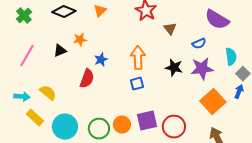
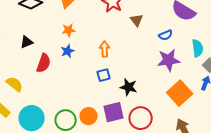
orange star: (80, 40) -> (69, 30), moved
orange arrow: (138, 58) -> (105, 49), size x0.7
black star: (174, 68) -> (129, 87), moved
red semicircle: (87, 79) -> (44, 63), moved

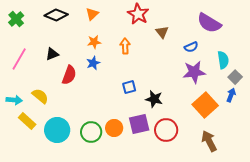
orange arrow: (105, 49) -> (125, 46), moved

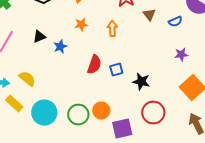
blue semicircle: (191, 47) -> (175, 22), moved
blue star: (93, 63) -> (60, 47), moved
purple star: (194, 72) -> (181, 55), size x0.6
red semicircle: (69, 75) -> (94, 65), moved
purple square: (139, 124) -> (122, 129), moved

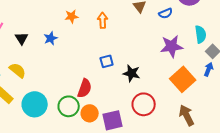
black triangle: (39, 37) -> (22, 38), moved, turned -40
purple star: (181, 55) -> (172, 46), size x1.6
red semicircle: (94, 65) -> (85, 88), moved
orange circle: (101, 111) -> (90, 113), moved

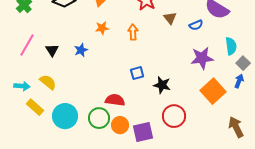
red semicircle: (85, 88) -> (115, 100), turned -102
brown arrow: (187, 115) -> (236, 127), moved

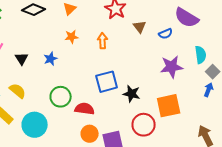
blue square: (137, 73) -> (107, 82), size x1.6
orange square: (213, 91) -> (169, 106), moved, turned 30
green circle: (99, 118) -> (61, 97), moved

